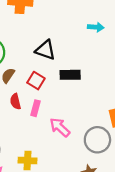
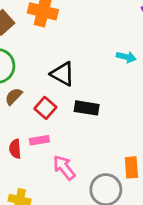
red semicircle: (15, 101) -> (15, 149), moved
pink rectangle: (35, 108) -> (39, 140), turned 56

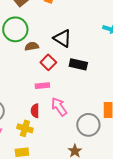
brown semicircle: (14, 96) -> (32, 46), moved, turned 32
red semicircle: (15, 149) -> (35, 111), moved

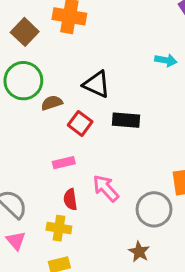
pink rectangle: (42, 86) -> (64, 163), moved

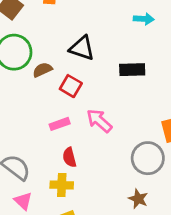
black rectangle: (126, 120) -> (132, 70), moved
pink arrow: (106, 188) -> (99, 121), moved

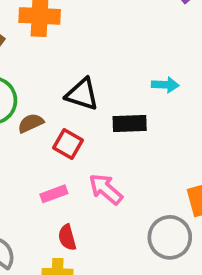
cyan arrow: (144, 19) -> (165, 85), moved
black rectangle: (132, 70) -> (130, 123), moved

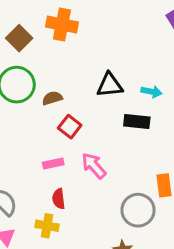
black triangle: (82, 94) -> (110, 85), moved, turned -32
brown semicircle: (31, 123) -> (52, 98), moved
black rectangle: (130, 123) -> (137, 121), moved

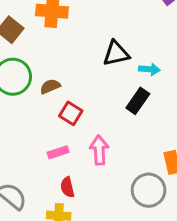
black triangle: (110, 85) -> (116, 53), moved
black rectangle: (137, 121) -> (138, 101), turned -55
pink arrow: (94, 166) -> (99, 150), turned 44

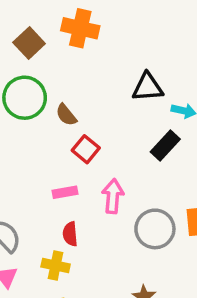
brown semicircle: (50, 86) -> (66, 115), turned -114
gray circle: (149, 190) -> (155, 229), moved

